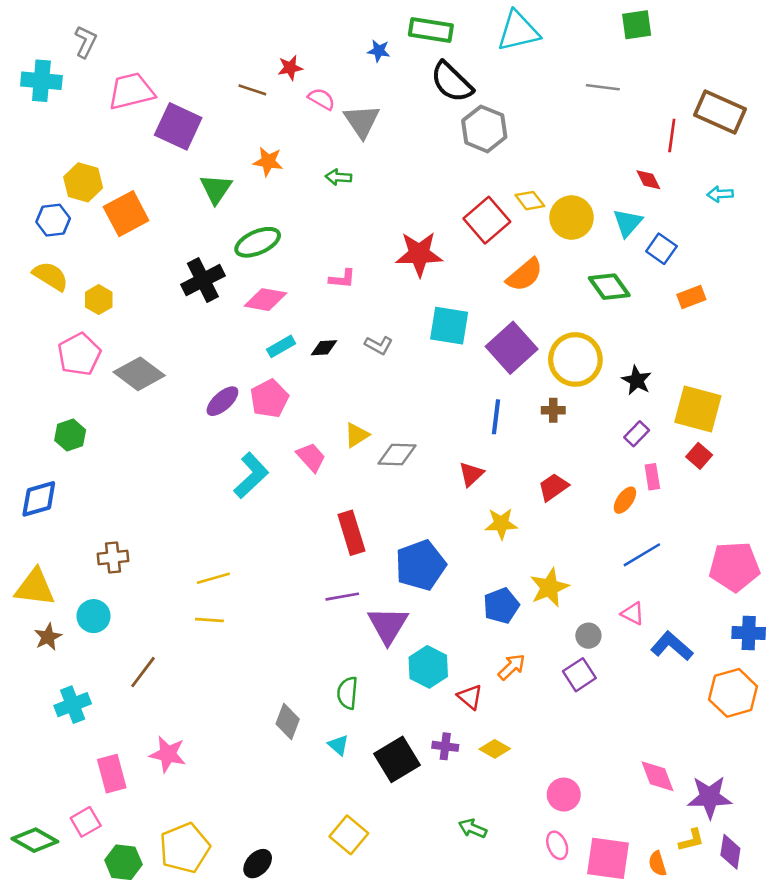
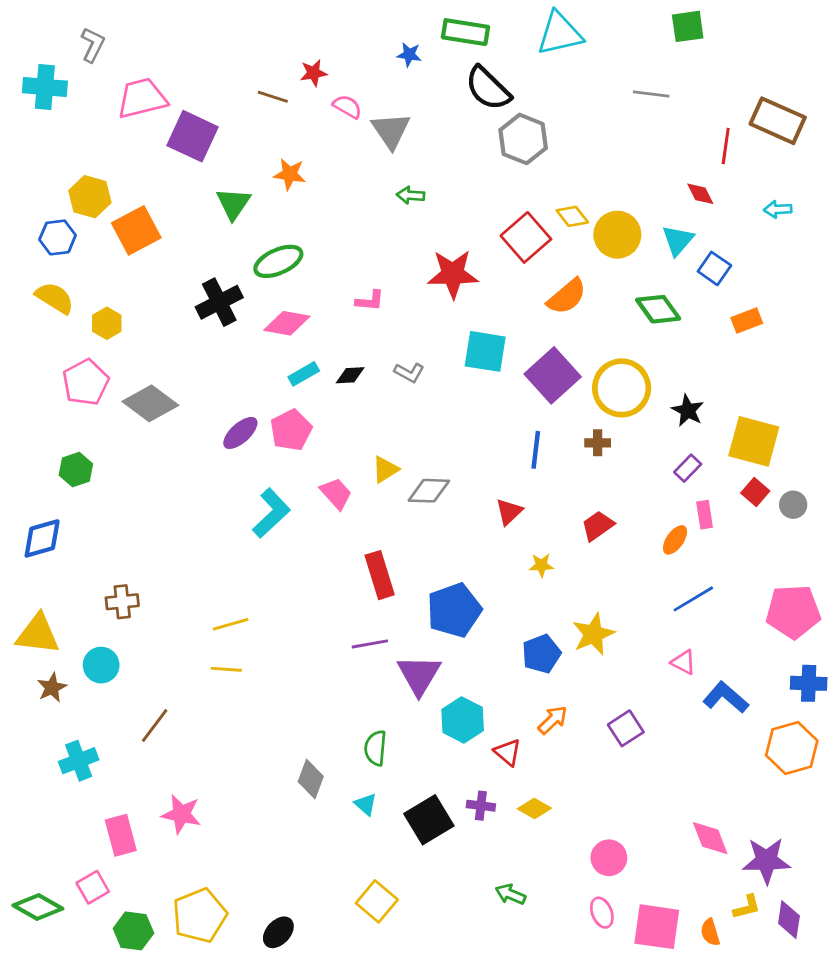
green arrow: (338, 177) -> (411, 195), moved
yellow star: (501, 524) -> (541, 565), size x0.7
gray circle: (588, 636) -> (793, 505), moved

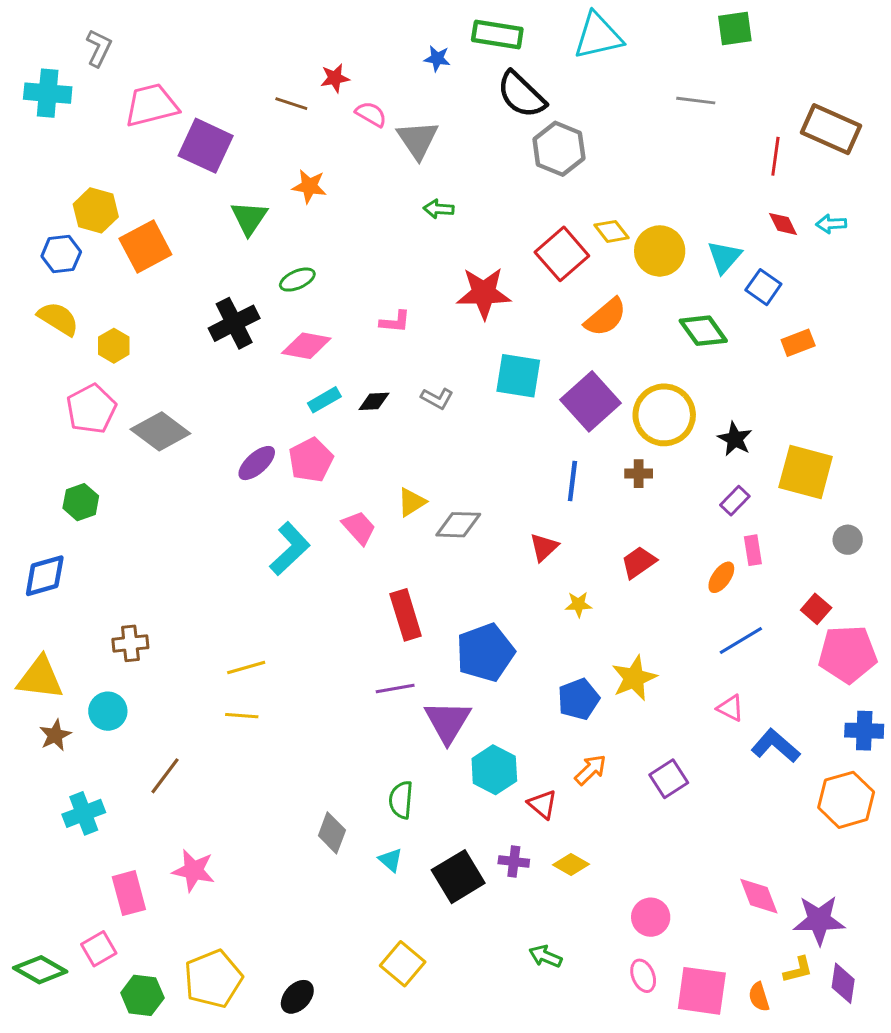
red diamond: (700, 194) -> (783, 224), moved
green ellipse: (278, 261) -> (297, 280), size x0.7
red square: (755, 492) -> (816, 609), moved

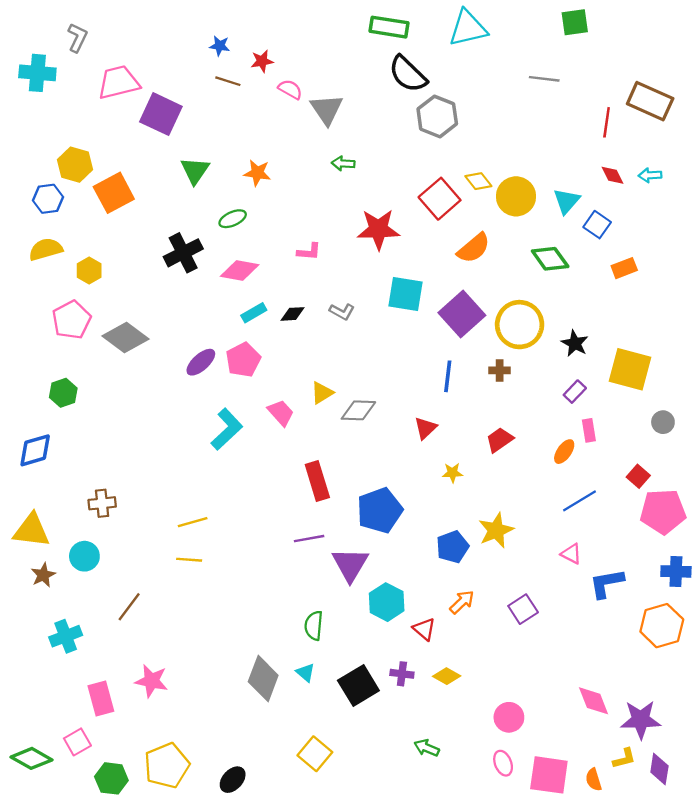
blue star: (437, 59) -> (220, 46), moved
orange star: (309, 186) -> (257, 173), moved
yellow semicircle: (58, 319) -> (46, 249), turned -48
blue L-shape: (775, 746) -> (607, 583), turned -51
gray diamond: (332, 833) -> (263, 678), moved, size x1.4

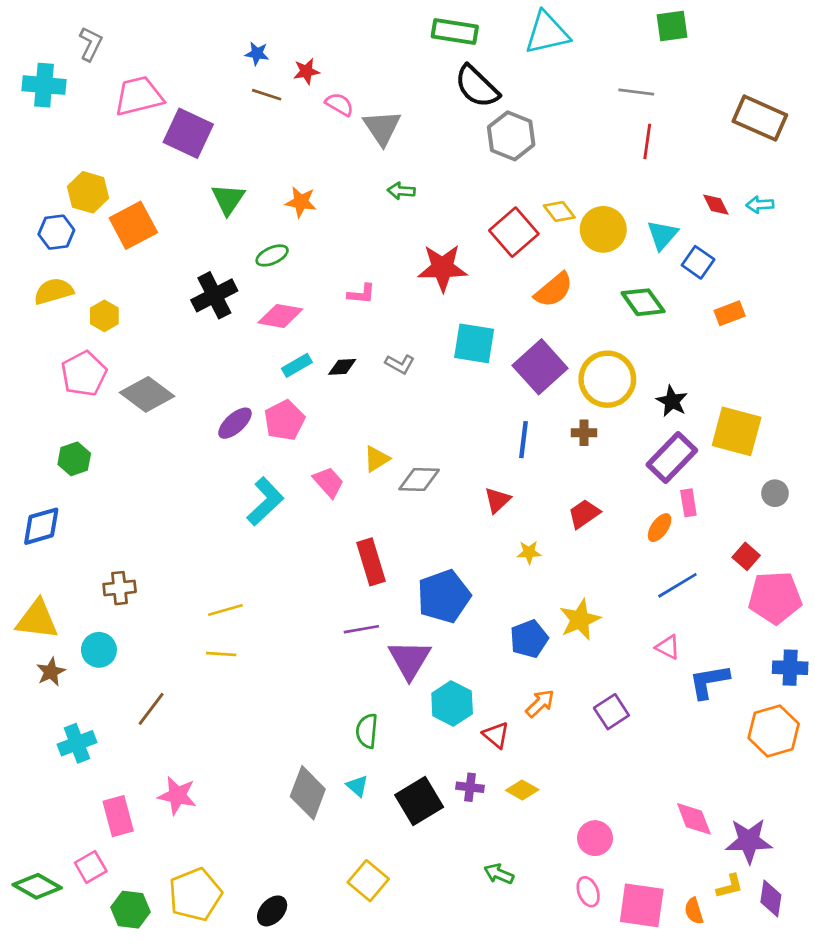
red line: (607, 122) -> (647, 141), moved
purple rectangle: (575, 392) -> (672, 457), size x1.8

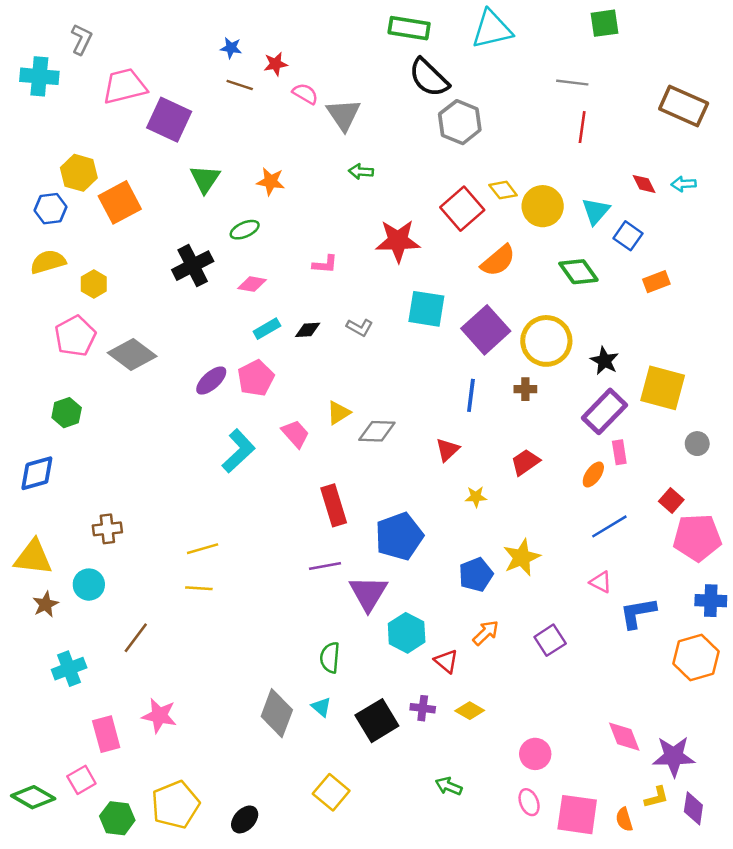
pink diamond: (280, 316) -> (252, 284), size x0.7

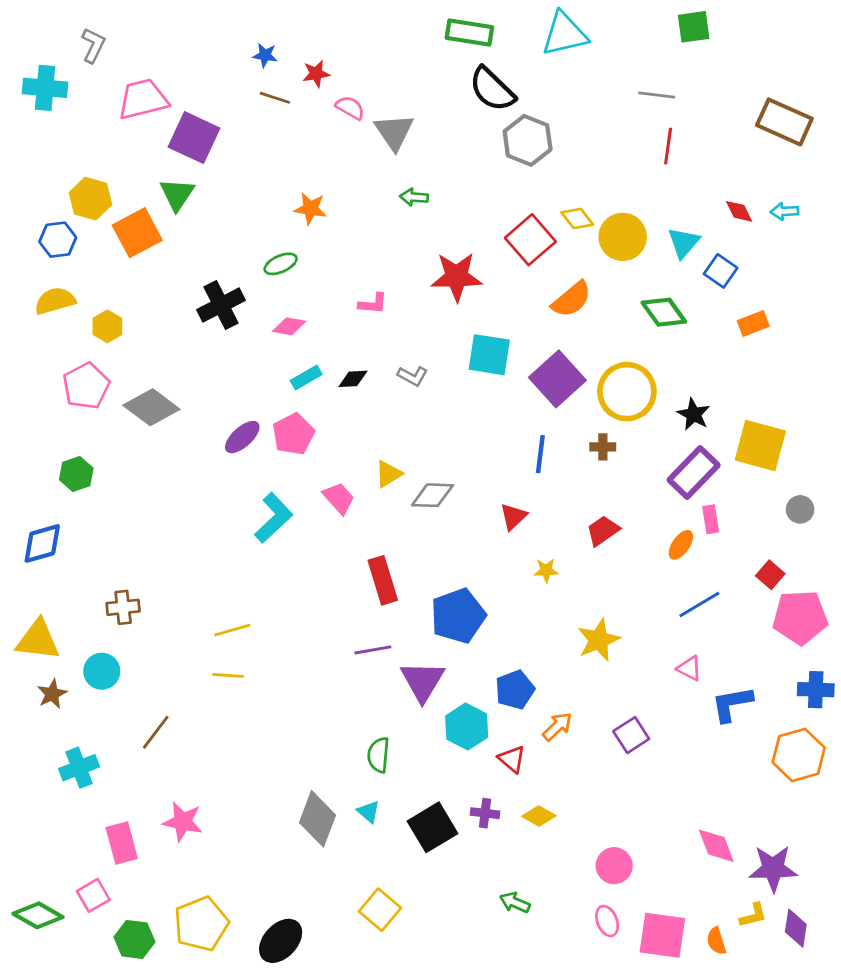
green triangle: (205, 179) -> (177, 194), moved
blue pentagon: (476, 575) -> (515, 690), moved
black ellipse: (245, 819) -> (281, 941), size x1.4

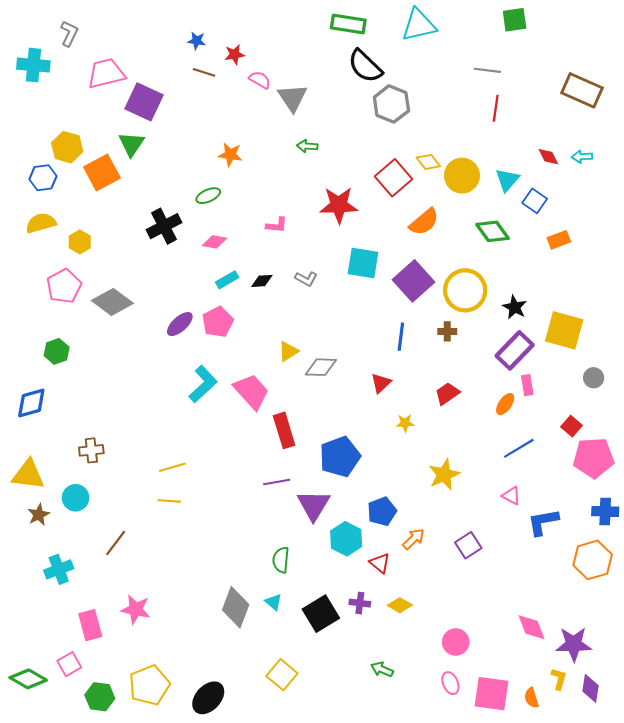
pink trapezoid: (339, 498) -> (251, 391), moved, size x1.5
yellow L-shape: (753, 915) -> (559, 679), turned -60

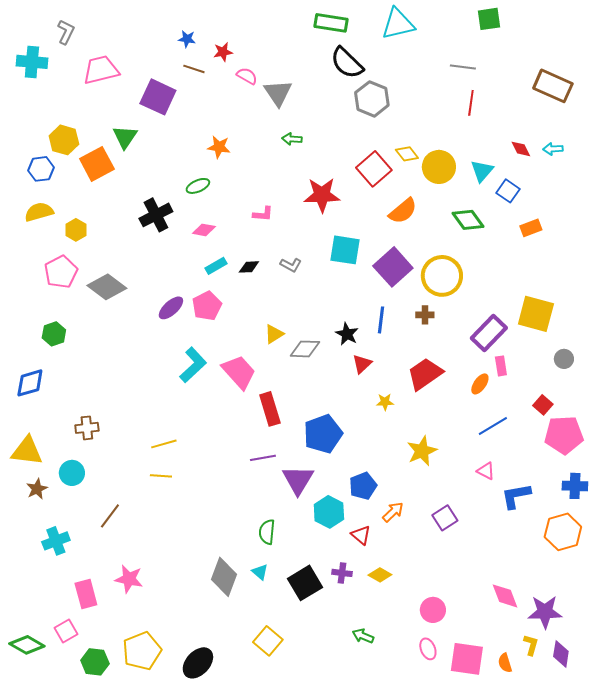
purple square: (144, 102) -> (158, 97), moved
black star: (515, 307) -> (347, 334), moved
red trapezoid: (447, 394) -> (425, 374), size x1.5

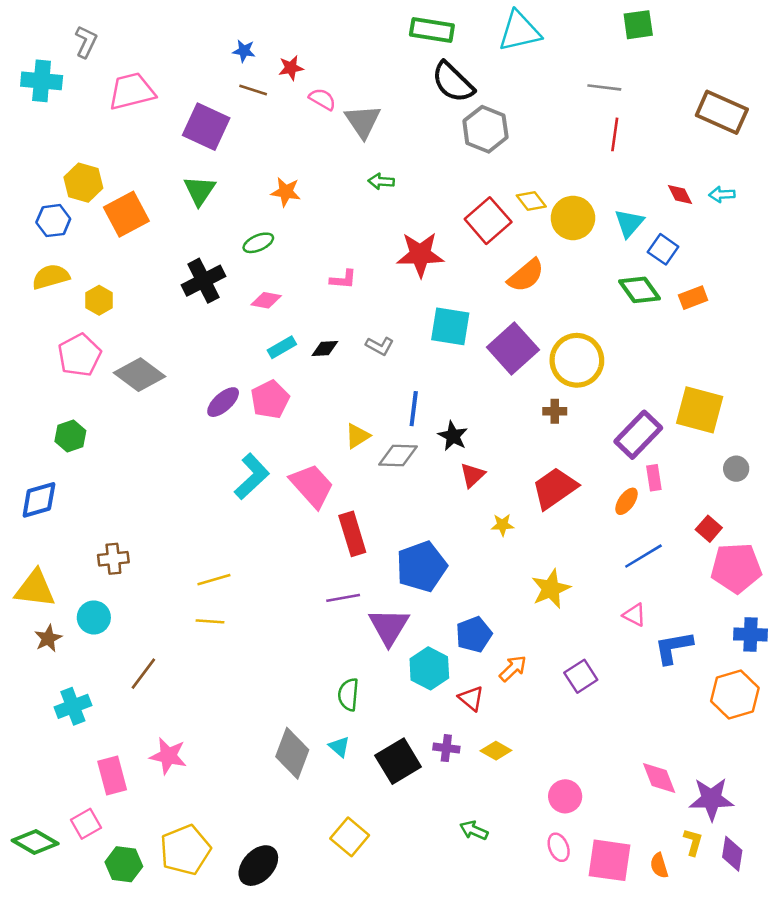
green triangle: (125, 137) -> (200, 191), moved
green diamond: (468, 220) -> (640, 290), moved
blue line: (381, 320) -> (414, 409), moved

